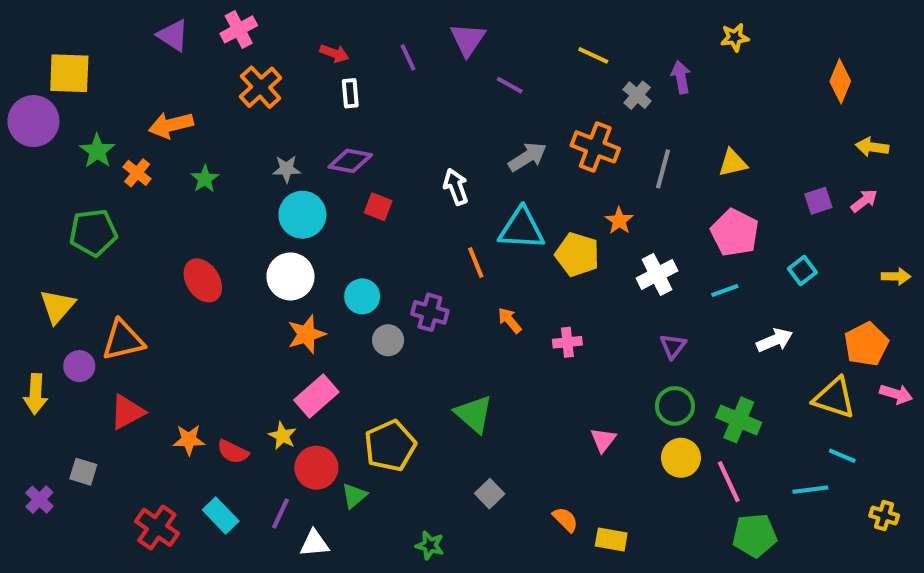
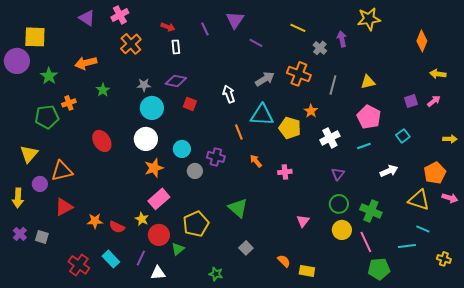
yellow star: (735, 37) -> (369, 19), size x1.6
orange cross: (137, 173) -> (69, 103), moved, turned 32
purple cross: (39, 500) -> (20, 234), moved

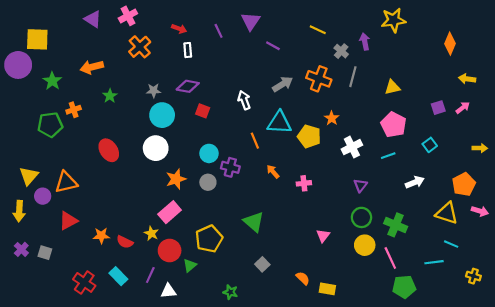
gray line: (333, 85) -> (353, 77), moved
cyan circle: (182, 149) -> (209, 153), moved
yellow triangle: (29, 154) -> (29, 176), moved
orange star: (154, 168) -> (176, 179), moved

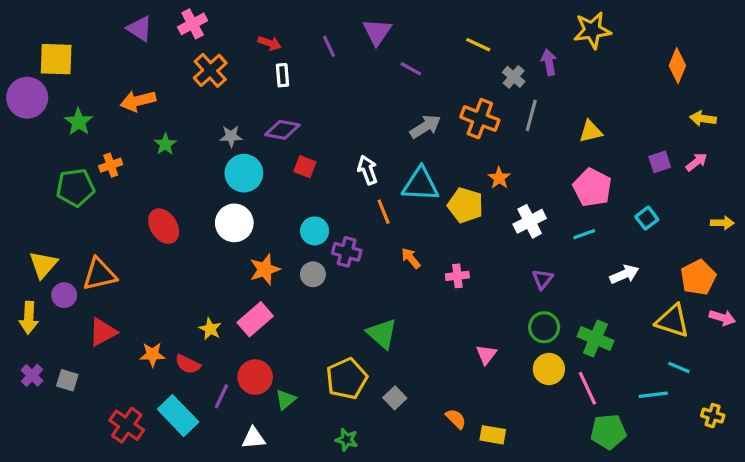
white arrow: (244, 100) -> (368, 170), moved
yellow star: (151, 233) -> (210, 329), moved
yellow pentagon: (209, 239) -> (347, 379), moved
purple line: (150, 275) -> (221, 396), moved
cyan rectangle: (118, 276) -> (178, 416), size x1.4

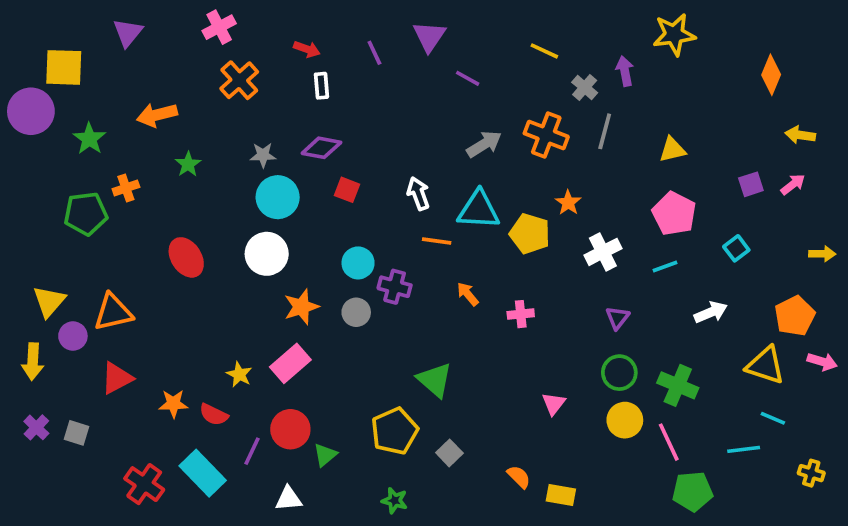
purple triangle: (140, 29) -> (128, 33), moved, turned 36
orange line: (384, 212) -> (437, 241), turned -60

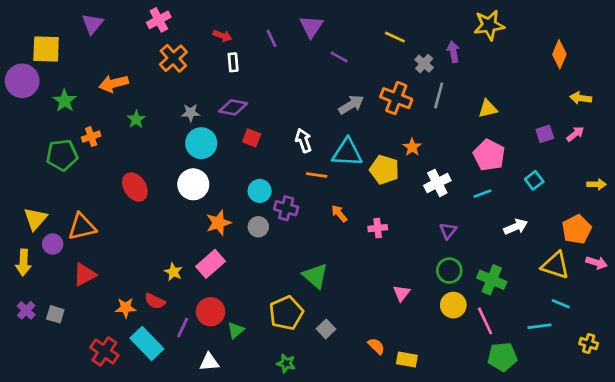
orange star: (173, 404) -> (126, 308), moved

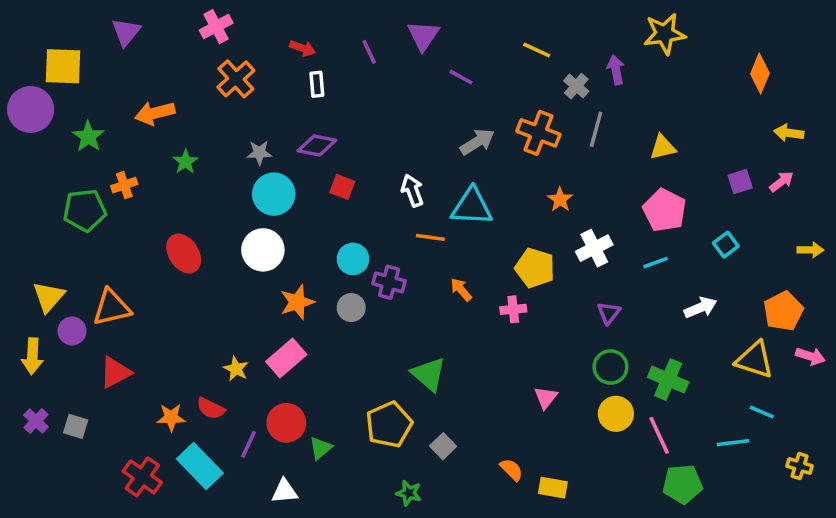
yellow pentagon: (384, 170) -> (535, 268), moved
green star: (286, 363) -> (409, 493), moved

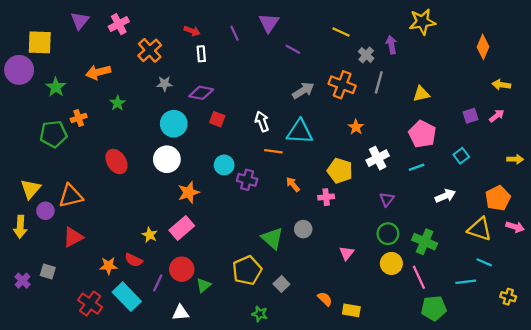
pink cross: (216, 27) -> (119, 24), moved
gray star: (259, 153) -> (165, 84), moved
gray circle: (351, 308) -> (303, 229), moved
purple cross: (36, 421) -> (23, 281), moved

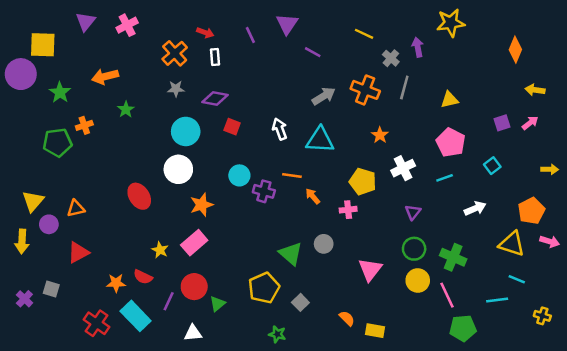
orange cross: (150, 50) -> (175, 53), moved
orange line: (273, 151) -> (292, 175), moved
red ellipse: (116, 162) -> (139, 196), moved
orange triangle: (71, 196) -> (76, 208), size x0.7
pink triangle: (347, 253) -> (370, 269), size x1.5

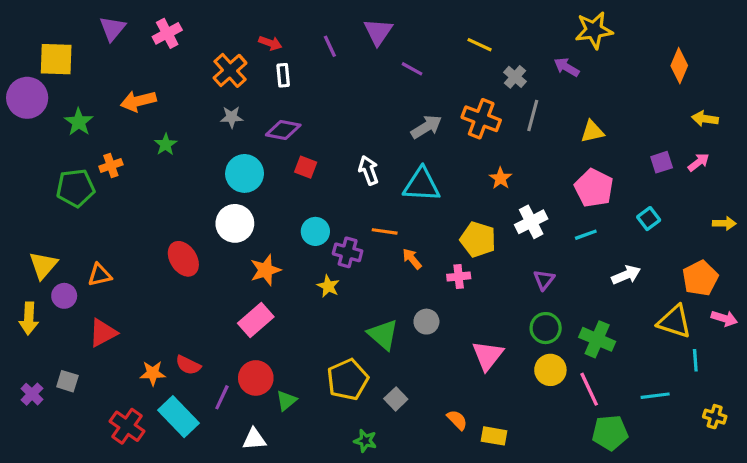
purple arrow: (418, 47) -> (567, 67), moved, turned -48
yellow star: (160, 250) -> (328, 286), moved
cyan line: (517, 279) -> (695, 360), moved, turned 63

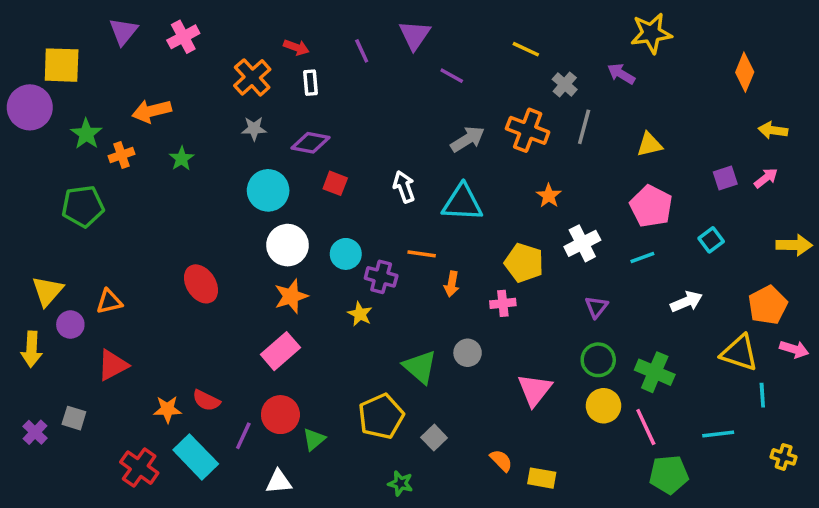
orange cross: (111, 165) -> (122, 155), moved
white circle: (235, 223) -> (288, 245), moved
yellow arrow: (724, 223) -> (794, 245), size x1.4
orange arrow: (412, 259) -> (452, 284), turned -130

